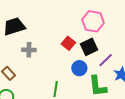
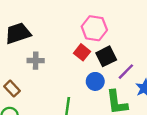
pink hexagon: (93, 21) -> (94, 28), moved

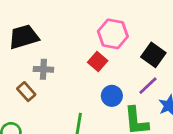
black square: (106, 56) -> (153, 55), moved, turned -30
brown rectangle: (12, 89) -> (26, 92), moved

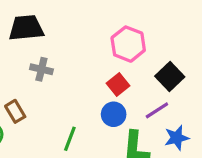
red square: (98, 61) -> (118, 84), moved
brown rectangle: (26, 92) -> (15, 111), moved

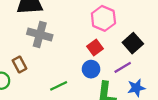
gray cross: (41, 69) -> (40, 35), size x1.5
green line: (70, 139) -> (59, 86), turned 42

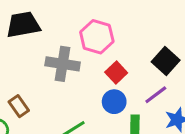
pink hexagon: (103, 18) -> (97, 37), moved
gray cross: (40, 35) -> (63, 64), moved

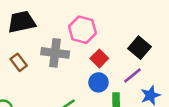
brown rectangle: (19, 106) -> (19, 62), moved

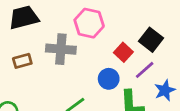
red square: (99, 58) -> (123, 52), moved
brown rectangle: (19, 62) -> (22, 61), turned -66

